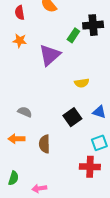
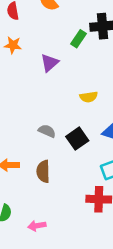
purple triangle: (50, 55) -> (49, 63), size x0.7
gray semicircle: (25, 112) -> (47, 131), moved

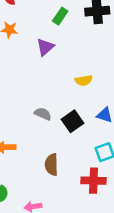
green rectangle: (79, 39) -> (60, 16), moved
brown semicircle: (43, 171) -> (51, 165), moved

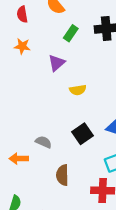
yellow semicircle: (84, 80) -> (78, 90), moved
gray semicircle: (43, 114) -> (44, 142), moved

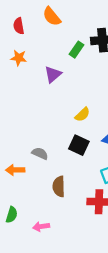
green rectangle: (71, 33) -> (77, 50), moved
yellow semicircle: (78, 90) -> (82, 114), moved, turned -35
black square: (83, 134) -> (79, 145), turned -30

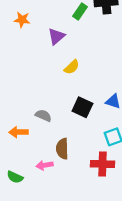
yellow semicircle: (82, 114) -> (72, 67), moved
green semicircle: (12, 215) -> (15, 177), turned 98
pink arrow: (41, 227) -> (45, 165), moved

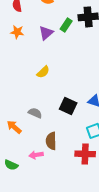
purple triangle: (56, 36) -> (46, 33), moved
yellow semicircle: (72, 67) -> (43, 72), moved
orange arrow: (19, 132) -> (14, 127), turned 42

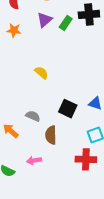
purple triangle: (46, 33) -> (45, 20), moved
yellow semicircle: (43, 72) -> (41, 73), turned -96
brown semicircle: (51, 141) -> (51, 135), moved

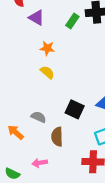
purple triangle: (45, 20) -> (36, 18), moved, turned -49
orange star: (14, 30) -> (47, 48), moved

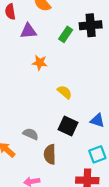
purple triangle: (36, 18) -> (28, 31), turned -35
yellow semicircle: (47, 72) -> (65, 92), moved

